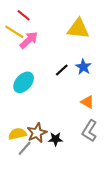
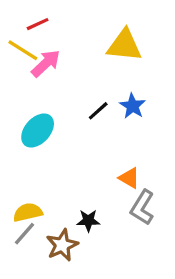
red line: (24, 15) -> (38, 24), turned -64
orange triangle: (87, 102) -> (129, 178), moved
brown star: (37, 133) -> (62, 245), moved
gray line: (25, 148) -> (24, 234), moved

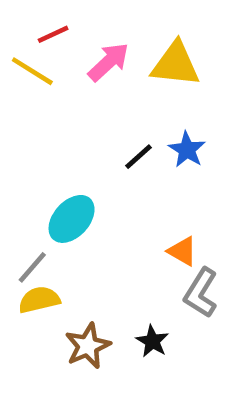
pink arrow: (46, 63) -> (108, 62), moved
cyan ellipse: (38, 130) -> (72, 219), moved
black star: (88, 221) -> (152, 341), moved, turned 30
gray line: (24, 234) -> (32, 267), moved

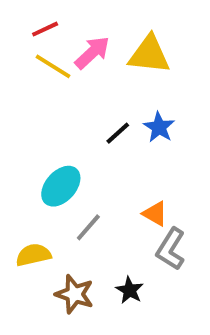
yellow line: (32, 71) -> (53, 66), moved
gray line: (32, 267) -> (88, 227), moved
brown star: (88, 346) -> (75, 294), turned -30

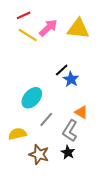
blue star: (159, 127) -> (71, 79), moved
gray L-shape: (171, 249) -> (70, 131), moved

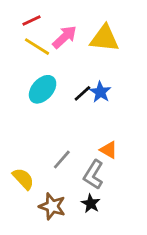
blue star: (71, 79) -> (100, 92), moved
cyan ellipse: (32, 98) -> (43, 89), moved
yellow semicircle: (17, 134) -> (23, 179), turned 60

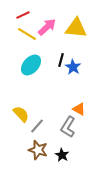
black line: (82, 93) -> (61, 60), moved, turned -32
gray line: (62, 159) -> (37, 126), moved
yellow semicircle: (23, 179) -> (21, 114), moved
black star: (91, 204) -> (62, 155), moved

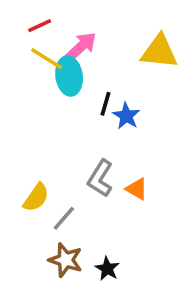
yellow triangle: (76, 28) -> (159, 52), moved
cyan ellipse: (31, 65) -> (69, 76), moved, turned -50
yellow semicircle: (21, 114) -> (36, 197), turned 78
gray L-shape: (68, 127) -> (100, 178), moved

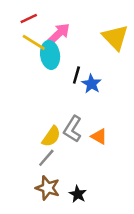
yellow triangle: (159, 52) -> (115, 37), turned 40
yellow semicircle: (36, 197) -> (51, 136), moved

